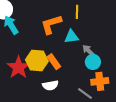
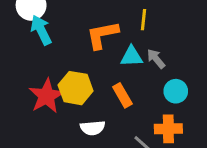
gray arrow: (89, 51) -> (156, 59), moved
orange rectangle: (54, 62) -> (122, 95), moved
cyan circle: (93, 62) -> (176, 91), moved

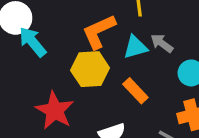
yellow hexagon: (76, 88) -> (90, 69), moved

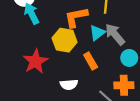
gray arrow: (162, 43) -> (115, 34), size x1.5
cyan triangle: (135, 47) -> (97, 33), turned -35

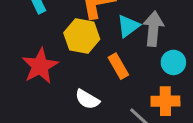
gray arrow: (115, 34) -> (153, 29), turned 45
white semicircle: (69, 85) -> (87, 99), turned 35

